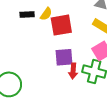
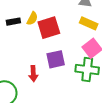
red arrow: (73, 71) -> (33, 74), moved

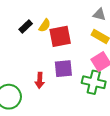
black rectangle: (13, 22) -> (26, 26), turned -40

